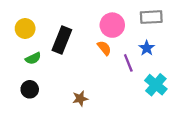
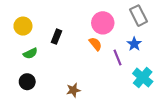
gray rectangle: (151, 17) -> (138, 16), turned 66
black rectangle: (62, 40) -> (57, 37), size x0.6

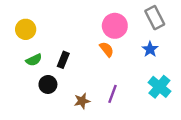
black rectangle: (57, 37) -> (63, 60), moved
purple line: (117, 58) -> (112, 94), moved, turned 42
black circle: (27, 82) -> (48, 84), moved

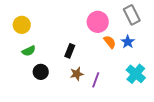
orange semicircle: (107, 49) -> (110, 42), moved
black rectangle: (63, 60) -> (70, 51), moved
brown star: (82, 101) -> (77, 74), moved

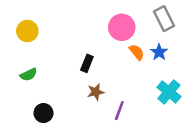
green semicircle: (29, 51) -> (29, 75), moved
black circle: (41, 72) -> (43, 113), moved
purple line: (96, 80) -> (119, 111), moved

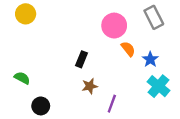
yellow circle: (27, 31) -> (26, 14), moved
blue star: (159, 52) -> (150, 59), moved
green semicircle: (29, 75) -> (22, 78), moved, turned -126

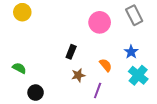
orange semicircle: (128, 49) -> (106, 65), moved

